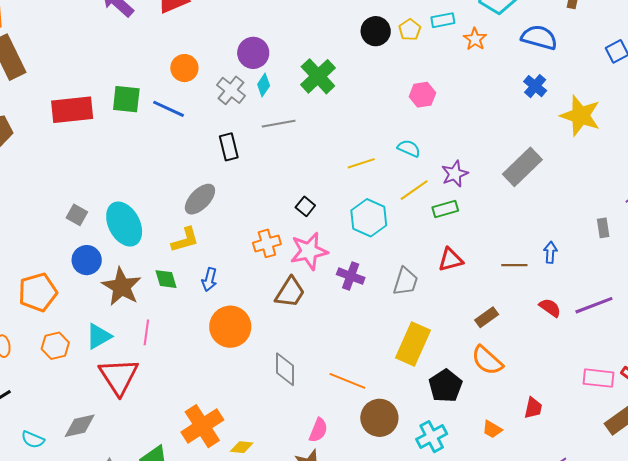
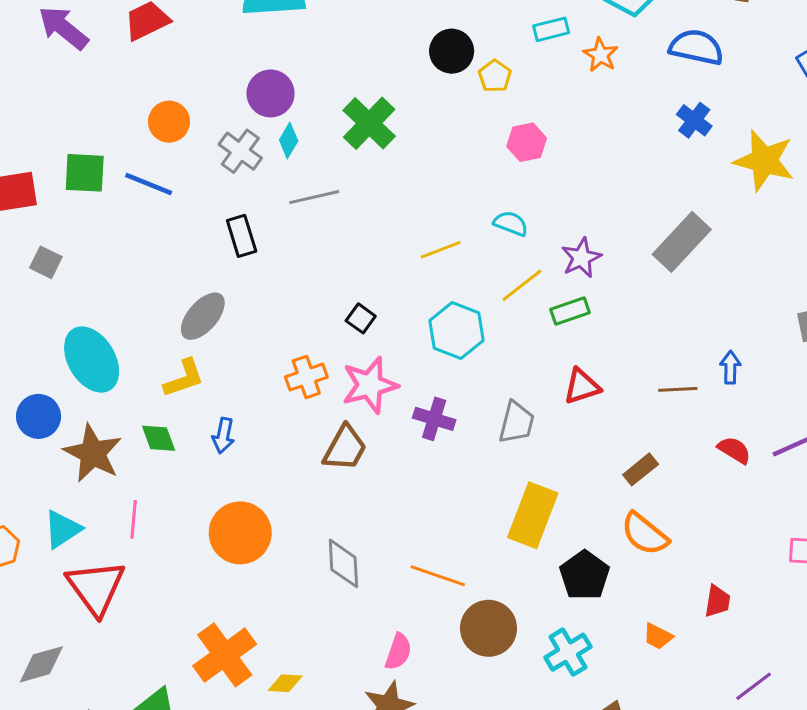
yellow pentagon: (410, 30) -> (495, 76), moved
gray square: (77, 215) -> (46, 262), moved
orange circle: (230, 327) -> (240, 533), moved

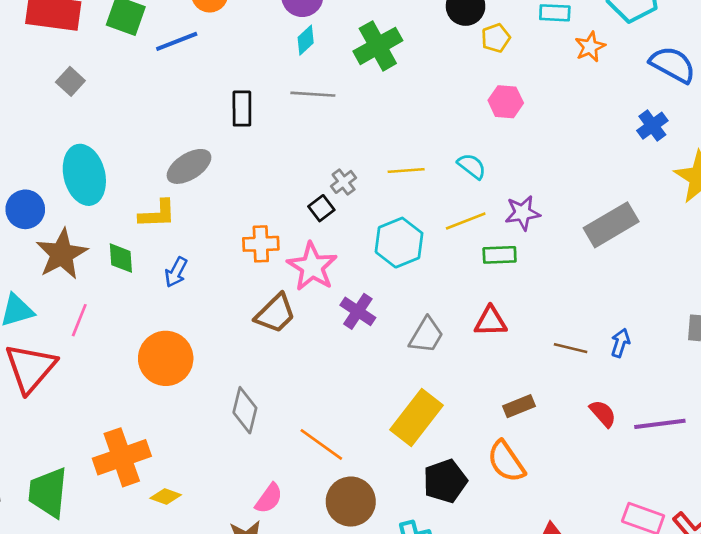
gray cross: (240, 151) -> (344, 182), moved, size x0.7
blue line: (149, 184) -> (177, 41), turned -60
pink star: (370, 385) -> (312, 267), turned 30

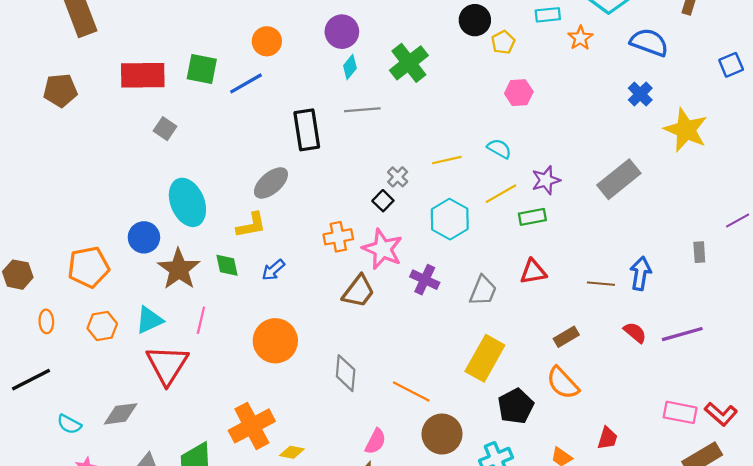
black rectangle: (242, 109) -> (307, 130), size x1.4
blue arrow: (176, 272) -> (273, 270), turned 30
blue arrow: (620, 343) -> (641, 273), size x1.4

